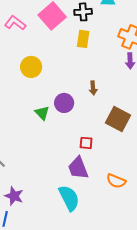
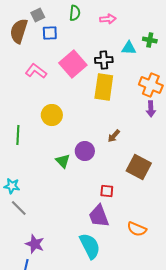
yellow rectangle: (83, 39) -> (104, 87), size x1.5
brown arrow: (93, 88) -> (114, 136), turned 48

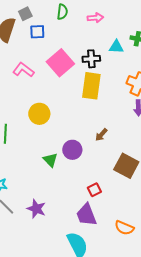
red square: (107, 191) -> (94, 190), turned -32
purple star: (35, 244) -> (36, 209), moved

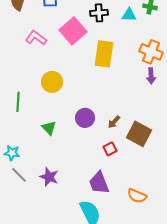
black cross: (91, 59) -> (99, 13), moved
brown arrow: (101, 135) -> (114, 122), moved
green triangle: (50, 160) -> (49, 128), moved
red square: (94, 190) -> (110, 149), moved

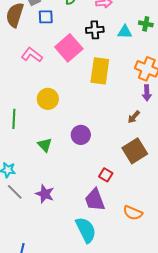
brown arrow: (114, 122) -> (134, 117), moved
brown square: (139, 134) -> (135, 151), turned 30
red square: (110, 149) -> (106, 175), moved, turned -32

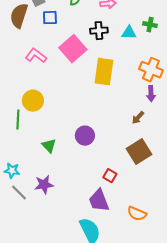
yellow circle: (48, 99) -> (33, 101), moved
purple star: (45, 194) -> (44, 185), moved, turned -30

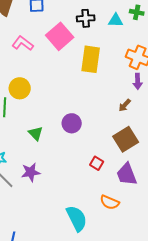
purple trapezoid: (99, 201) -> (127, 174), moved
orange semicircle: (137, 214) -> (110, 202), moved

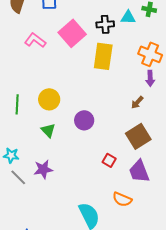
black cross: (86, 18) -> (105, 24), moved
yellow circle: (20, 88) -> (49, 99), moved

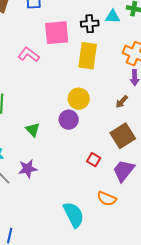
pink square: (72, 33) -> (57, 33), turned 36
pink L-shape: (35, 40) -> (29, 55), moved
yellow circle: (49, 99) -> (79, 99), moved
purple trapezoid: (139, 171) -> (124, 171), turned 60

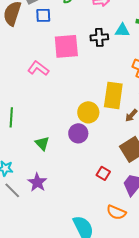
yellow rectangle: (88, 56) -> (113, 95), moved
purple star: (28, 169) -> (37, 182), turned -30

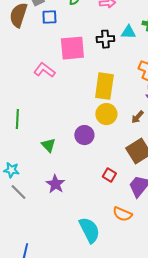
yellow rectangle: (113, 95) -> (104, 86), moved
yellow circle: (88, 112) -> (106, 114), moved
purple star: (37, 182) -> (55, 184), moved

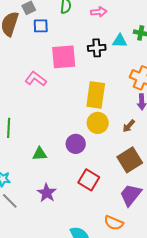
green triangle: (48, 145) -> (40, 154), turned -49
red square: (109, 175) -> (89, 180), moved, size x1.5

